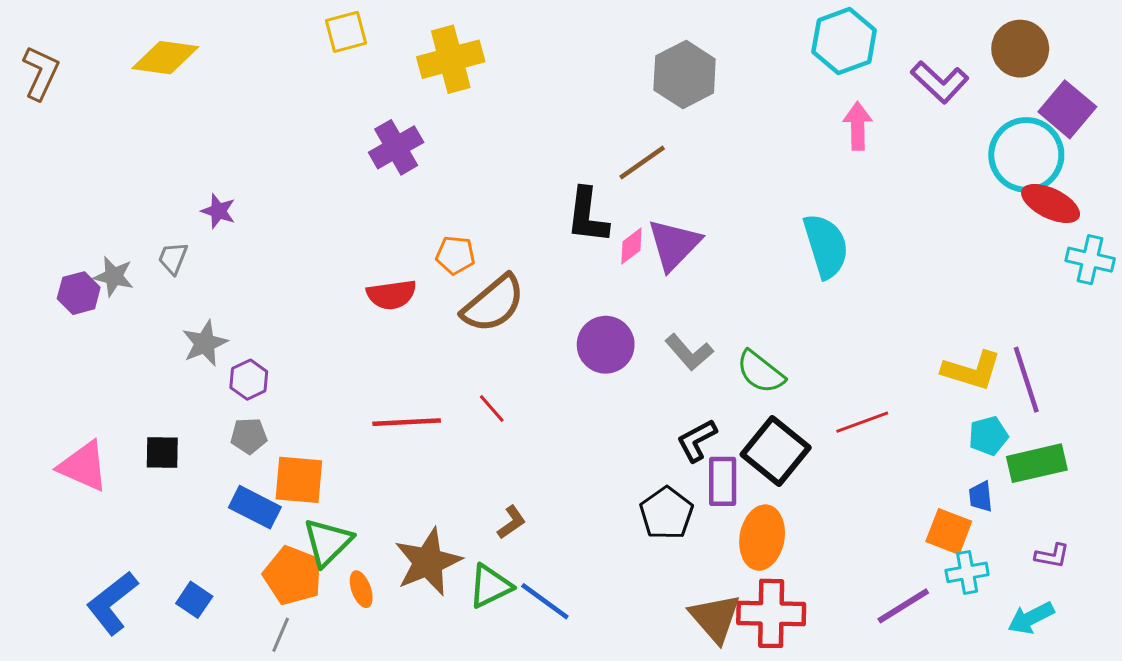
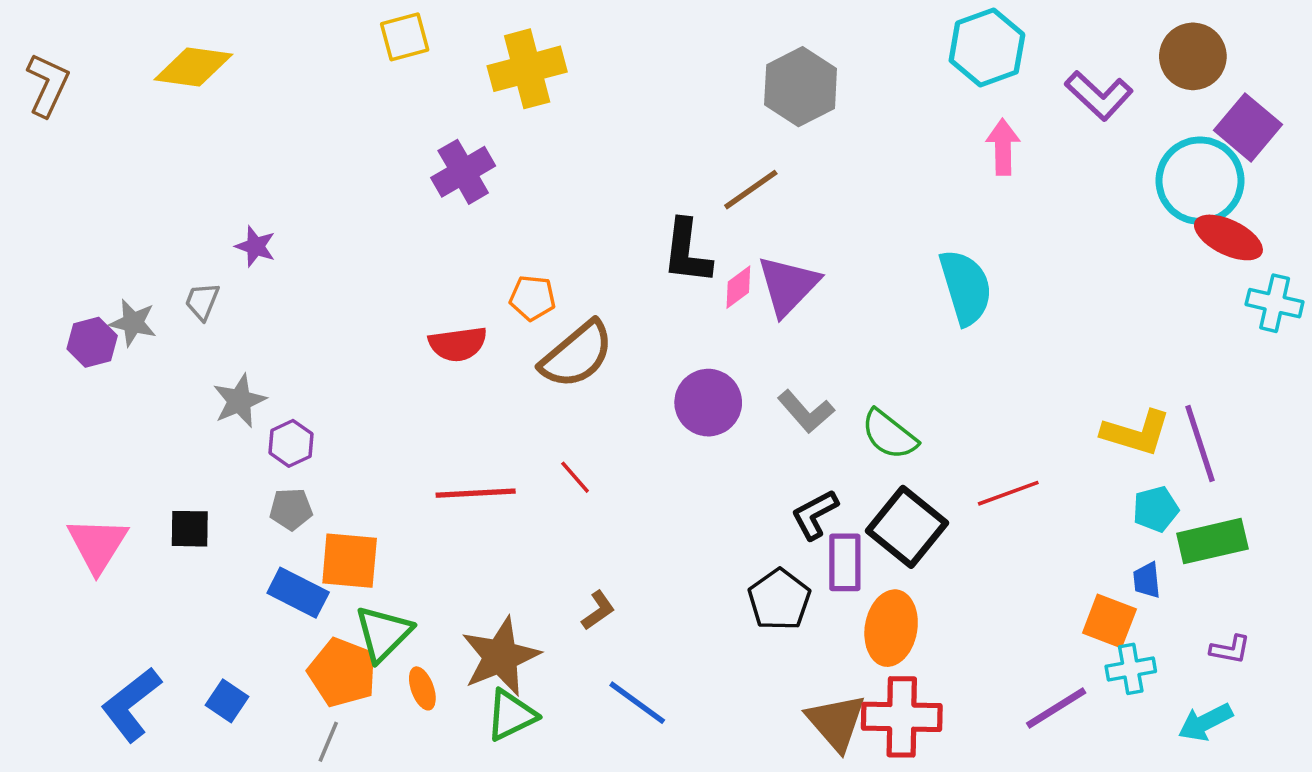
pink triangle: (83, 466) -> (97, 545), turned 38
green triangle: (490, 586) -> (511, 715), moved

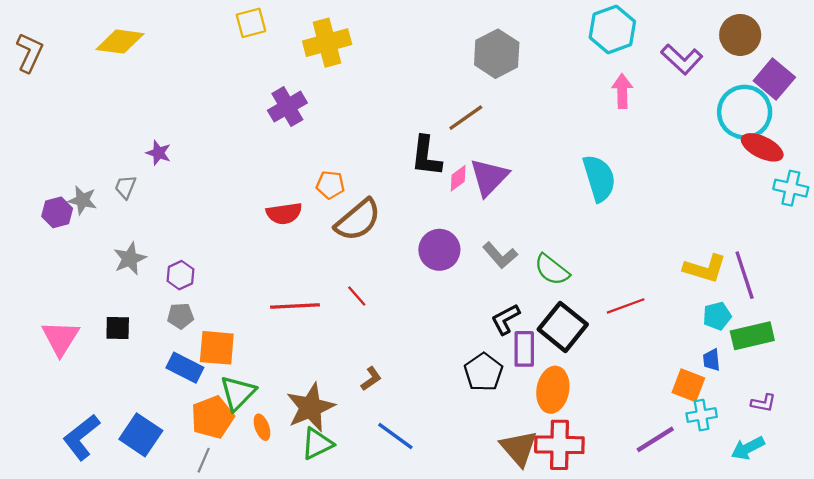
gray star: (239, 401) -> (130, 259), moved
orange pentagon: (342, 672) -> (212, 417), turned 30
blue square: (227, 701) -> (141, 435), size x1.6

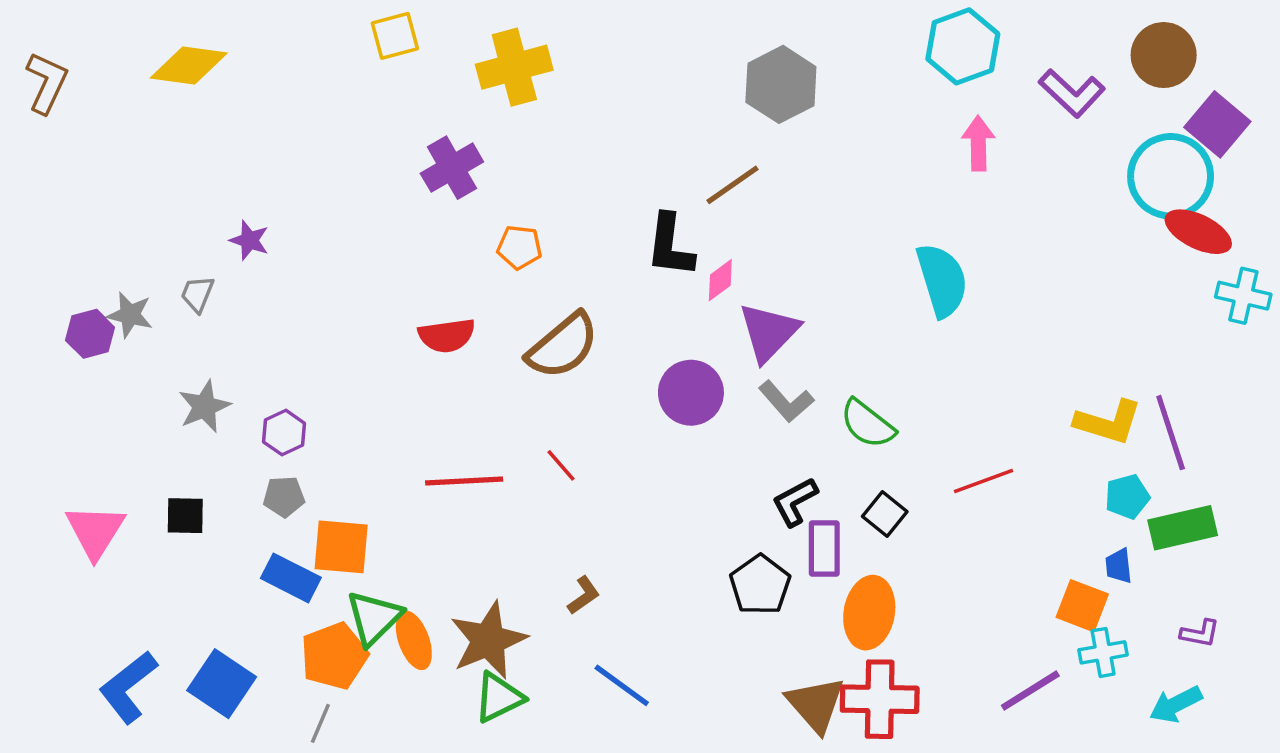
purple triangle: (489, 177) -> (769, 332), moved
orange pentagon: (330, 185) -> (519, 247), moved
black square: (563, 327) -> (885, 514), size x0.6
orange ellipse: (262, 427) -> (414, 640), moved, size x1.4

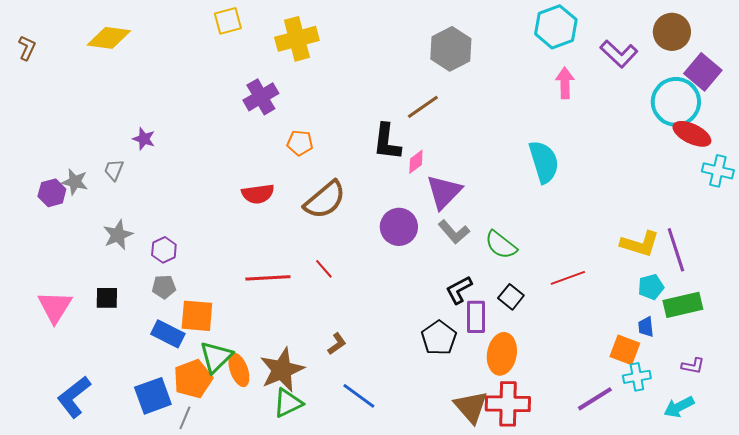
brown L-shape: (47, 83) -> (27, 48), size x0.7
blue square: (222, 684) -> (153, 396), moved, turned 36

